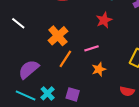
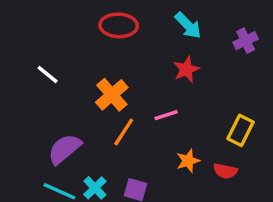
orange star: (99, 69) -> (188, 161), moved
red semicircle: (127, 91) -> (225, 171), moved

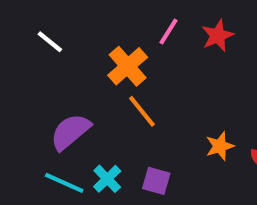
pink line: (166, 115) -> (169, 31), moved, turned -40
orange line: (124, 132) -> (142, 111), turned -72

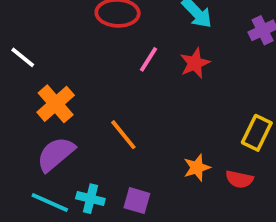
white line: (50, 42) -> (23, 57), moved
orange cross: (128, 66) -> (56, 104), moved
cyan cross: (107, 179) -> (90, 199), turned -32

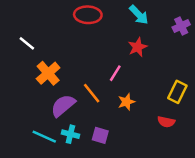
pink line: (148, 59) -> (115, 73), moved
purple semicircle: (56, 154) -> (63, 106), moved
orange star: (197, 168) -> (126, 102), moved

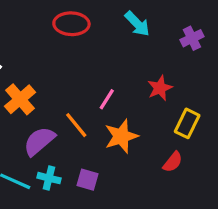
red star: (138, 47) -> (160, 88), moved
orange star: (126, 102) -> (121, 136), size x1.5
red semicircle: (166, 122) -> (173, 162), turned -63

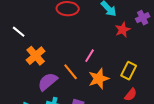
red star: (160, 88) -> (123, 30), moved
yellow rectangle: (187, 123) -> (129, 71), moved

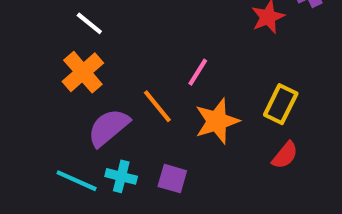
white line: (19, 32) -> (89, 23), moved

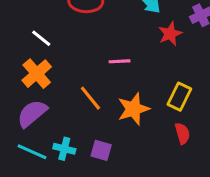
pink line: (198, 72) -> (120, 61), moved, turned 55
purple semicircle: (108, 128) -> (32, 113), moved
red semicircle: (285, 155) -> (182, 133), turned -55

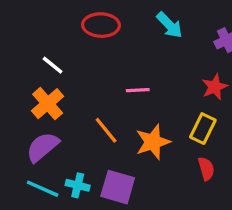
red star: (170, 34) -> (215, 87), moved
purple square: (101, 150) -> (118, 187), size x1.5

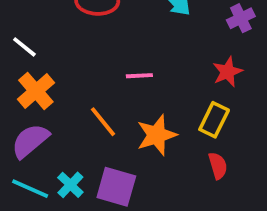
white line: (53, 65) -> (24, 47), moved
cyan cross: (78, 185) -> (70, 185), turned 30

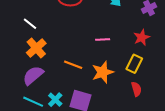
pink line: (139, 76) -> (103, 40), moved
orange line: (103, 122) -> (73, 65), turned -30

